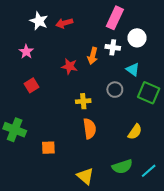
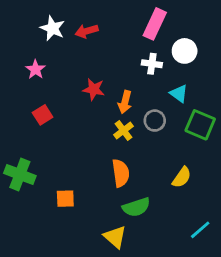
orange arrow: (93, 56) -> (125, 102), moved
yellow cross: (83, 101) -> (123, 130), moved, turned -32
green semicircle: (122, 167) -> (136, 207), moved

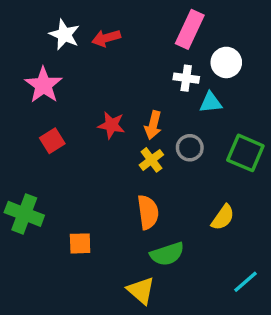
pink star: (35, 69) -> (43, 85), size x1.5
red star: (94, 89) -> (111, 125), moved
cyan triangle: (179, 94) -> (211, 102), moved, turned -42

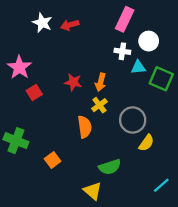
pink star: (43, 85) -> (19, 67), moved
gray circle: (190, 148) -> (133, 120), moved, size x1.5
green square: (245, 153) -> (161, 79), moved
orange semicircle: (148, 212) -> (85, 127), moved
orange square: (80, 243) -> (53, 160), turned -35

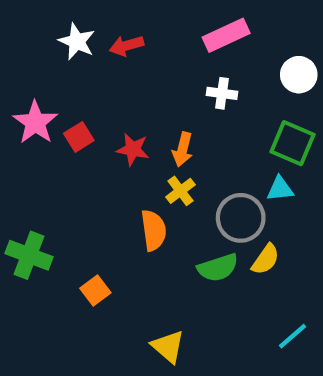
pink rectangle: (125, 19) -> (226, 35), turned 40
white circle: (149, 41) -> (299, 75), moved
cyan triangle: (138, 67) -> (280, 189), moved
red square: (34, 93) -> (79, 137), moved
green semicircle: (110, 167) -> (218, 268), moved

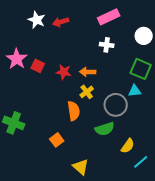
red square: (79, 137) -> (38, 66), turned -32
orange arrow: (183, 149) -> (88, 72), turned 77
yellow semicircle: (266, 259) -> (128, 146), moved
orange square: (95, 290) -> (57, 140), moved

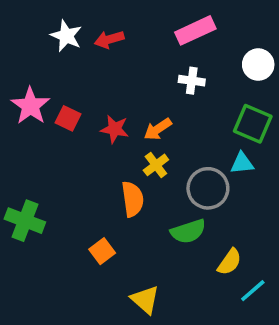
orange arrow: (88, 72) -> (158, 129), turned -35

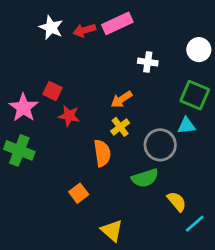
pink rectangle: (195, 30) -> (117, 23), moved
pink star: (30, 106) -> (23, 108), moved
red star: (115, 129) -> (69, 116), moved
green cross: (25, 221) -> (19, 150), moved
yellow semicircle: (229, 262) -> (177, 201), turned -75

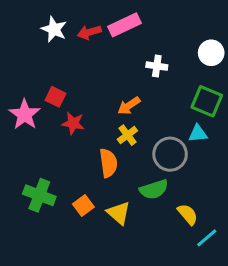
green cross: (19, 150) -> (39, 195), moved
yellow triangle: (112, 230) -> (119, 213), moved

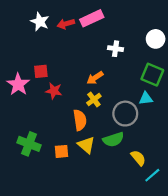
red square: (55, 97) -> (41, 71), turned -32
orange square: (83, 206) -> (61, 151), turned 32
yellow triangle: (119, 213) -> (86, 145), moved

